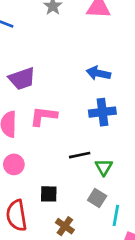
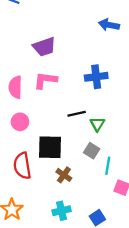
blue arrow: (98, 73) -> (109, 25), moved
purple trapezoid: (22, 79) -> (44, 47), moved
black square: (49, 194) -> (50, 147), size x1.6

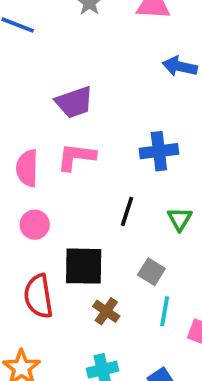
black line: (77, 114) -> (127, 211), turned -60
green triangle: (97, 124) -> (180, 219), moved
cyan line: (108, 166) -> (165, 311), moved

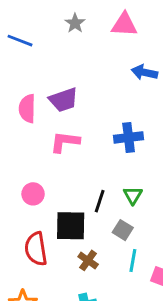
pink semicircle: (27, 168) -> (27, 109), moved
black line: (127, 211) -> (100, 201), moved
green triangle: (180, 219) -> (133, 195), moved

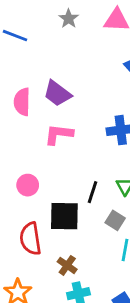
purple trapezoid: (63, 100) -> (57, 93), turned 56
brown cross: (88, 260) -> (67, 265), moved

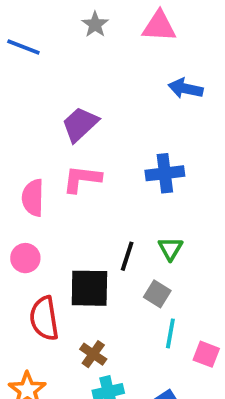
purple trapezoid: (57, 93) -> (80, 124), turned 100
pink semicircle: (22, 102) -> (33, 198), moved
pink circle: (28, 185) -> (25, 258), moved

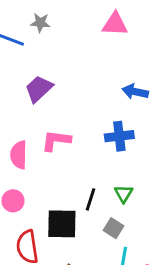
gray star: (95, 24) -> (40, 23), moved, turned -30
blue arrow: (186, 88) -> (135, 92), moved
purple trapezoid: (80, 124) -> (39, 89), moved

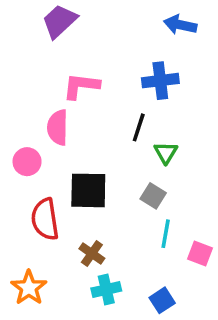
pink semicircle: (19, 155) -> (58, 127), moved
black line: (91, 199) -> (139, 127), moved

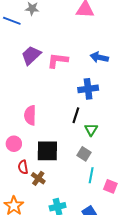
pink L-shape: (81, 86) -> (58, 60), moved
pink circle: (27, 162) -> (14, 144), moved
red semicircle: (45, 219) -> (23, 167), size x0.6
brown cross: (92, 254) -> (38, 178), moved

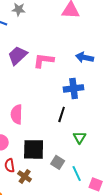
green triangle: (91, 130) -> (80, 137), moved
gray square: (84, 154) -> (58, 162), moved
cyan line: (91, 175) -> (77, 173), turned -35

